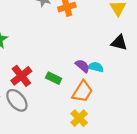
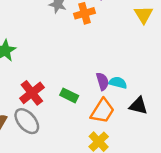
black triangle: (119, 43) -> (138, 106), moved
purple semicircle: (82, 66) -> (102, 81), turned 32

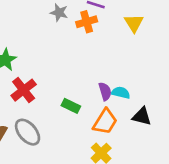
yellow triangle: (144, 15) -> (134, 23), moved
red cross: (32, 93) -> (24, 90), moved

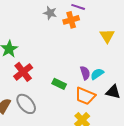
yellow triangle: (134, 23) -> (107, 36), moved
cyan semicircle: (121, 93) -> (97, 74), turned -48
orange trapezoid: (105, 122) -> (85, 96), turned 80

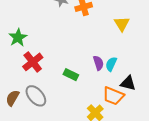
cyan semicircle: (97, 74) -> (111, 64), turned -32
orange trapezoid: (85, 96) -> (113, 96), moved

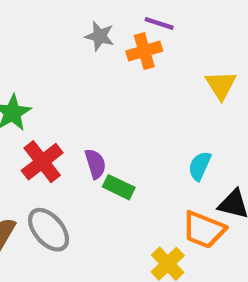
purple semicircle: (98, 63) -> (95, 164), moved

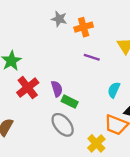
purple line: (159, 23) -> (92, 57), moved
gray ellipse: (49, 230) -> (63, 125), moved

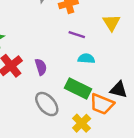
cyan semicircle: (114, 90) -> (86, 59), moved, turned 70
green rectangle: (70, 102) -> (78, 88), moved, size x1.5

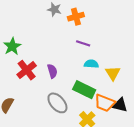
yellow triangle: (111, 23) -> (113, 73), moved
black triangle: (119, 90) -> (120, 105), moved

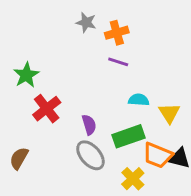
purple line: (83, 43) -> (118, 62), moved
purple semicircle: (52, 71) -> (89, 125), moved
green rectangle: (84, 90) -> (128, 136), turned -45

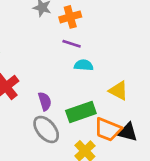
cyan semicircle: (139, 100) -> (84, 65), moved
yellow triangle: (169, 113) -> (118, 91), turned -30

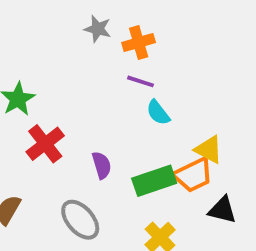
cyan semicircle: (84, 65) -> (158, 113), turned -132
gray ellipse: (46, 129) -> (80, 220), moved
orange trapezoid: (108, 129) -> (193, 175), moved, turned -48

